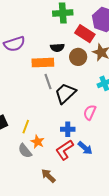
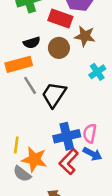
pink semicircle: (90, 112) -> (90, 133), moved
blue cross: (68, 129) -> (67, 136), size x1.5
orange star: (38, 142) -> (34, 159), size x1.5

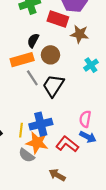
black semicircle: (32, 43) -> (33, 40), turned 136
brown circle: (59, 48) -> (50, 55), moved
blue cross: (67, 136) -> (41, 124), moved
red L-shape: (69, 162) -> (67, 144), turned 85

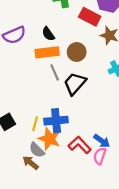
black semicircle: (33, 40) -> (48, 34), moved, turned -72
pink semicircle: (85, 119) -> (100, 156), moved
brown arrow: (57, 175) -> (31, 163), moved

